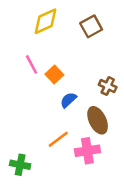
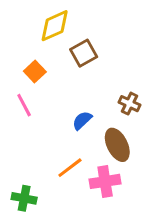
brown square: (91, 26) -> (84, 53), moved
pink line: (32, 64) -> (24, 105), moved
orange square: (54, 75) -> (35, 72), moved

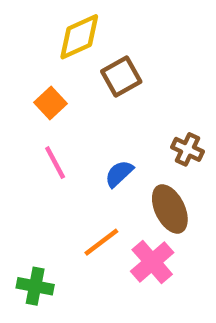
pink line: (24, 105) -> (55, 163), moved
pink cross: (105, 181) -> (152, 262), turned -32

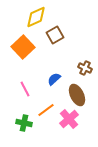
orange square: (51, 103) -> (23, 47), size x1.6
pink line: (55, 163) -> (25, 89), moved
green cross: (35, 286) -> (24, 123), moved

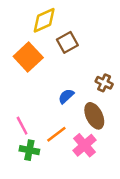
pink line: (25, 89) -> (22, 126), moved

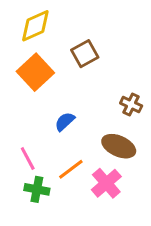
yellow diamond: (44, 20) -> (35, 26), moved
blue semicircle: (66, 96) -> (65, 121), moved
brown ellipse: (94, 116) -> (119, 146), turned -40

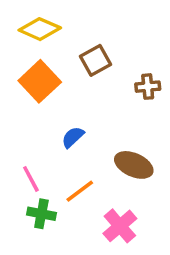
yellow diamond: (35, 26) -> (40, 29), turned 48
brown cross: (131, 105) -> (148, 87), moved, turned -30
pink cross: (106, 183) -> (120, 226), moved

